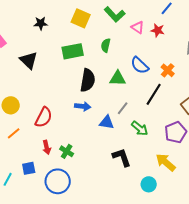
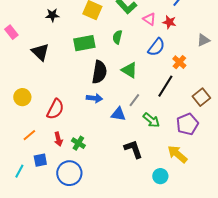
blue semicircle: (140, 65) -> (156, 47), moved, turned -96
green triangle: (118, 78) -> (129, 70), turned 30
orange line: (14, 133) -> (29, 135), moved

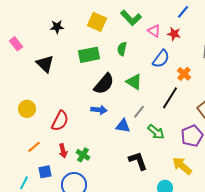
black semicircle: (99, 72) -> (104, 84), turned 30

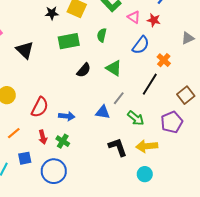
black star: (57, 27) -> (52, 13), moved
black semicircle: (104, 84) -> (84, 70), size x0.7
blue arrow: (99, 110) -> (67, 116), moved
yellow arrow: (182, 166) -> (147, 146), moved, turned -45

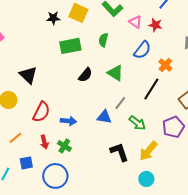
black triangle: (25, 50) -> (28, 75), moved
yellow arrow: (147, 146) -> (148, 151), turned -45

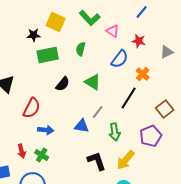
black star: (53, 18) -> (34, 35), moved
red star: (155, 25) -> (139, 41), moved
red semicircle: (41, 112) -> (32, 108), moved
green arrow: (137, 123) -> (115, 132), turned 42

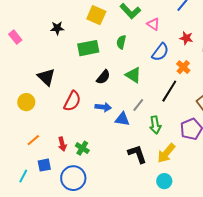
black star: (34, 35) -> (57, 28), moved
red star: (139, 41) -> (186, 38), moved
blue arrow: (46, 130) -> (103, 107), moved

